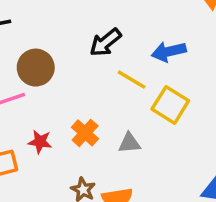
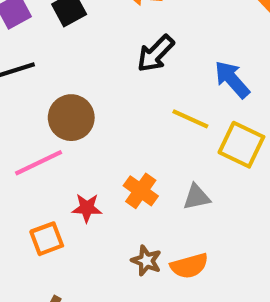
black arrow: (105, 42) -> (156, 54), moved
blue arrow: (169, 52) -> (232, 79), turned 68

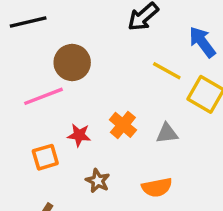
brown star: (146, 261) -> (98, 181), moved

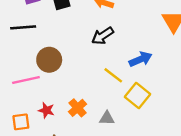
blue arrow: (202, 42) -> (141, 59), turned 95

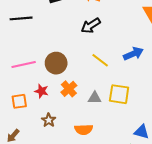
blue arrow: (141, 59) -> (133, 54), moved
brown circle: (49, 60) -> (56, 63), moved
yellow square: (138, 95) -> (119, 94), moved, turned -30

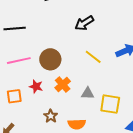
black line: (21, 18) -> (15, 29), moved
yellow square: (119, 94) -> (110, 104), moved
brown star: (49, 120) -> (51, 116), moved

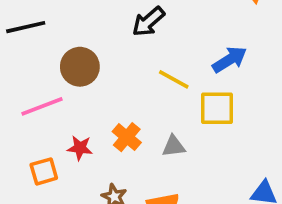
black line: (15, 29) -> (26, 27), moved
brown circle: (50, 59) -> (80, 67), moved
yellow square: (110, 104) -> (217, 108), moved

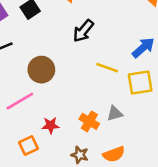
orange cross: (127, 137) -> (89, 121), moved

